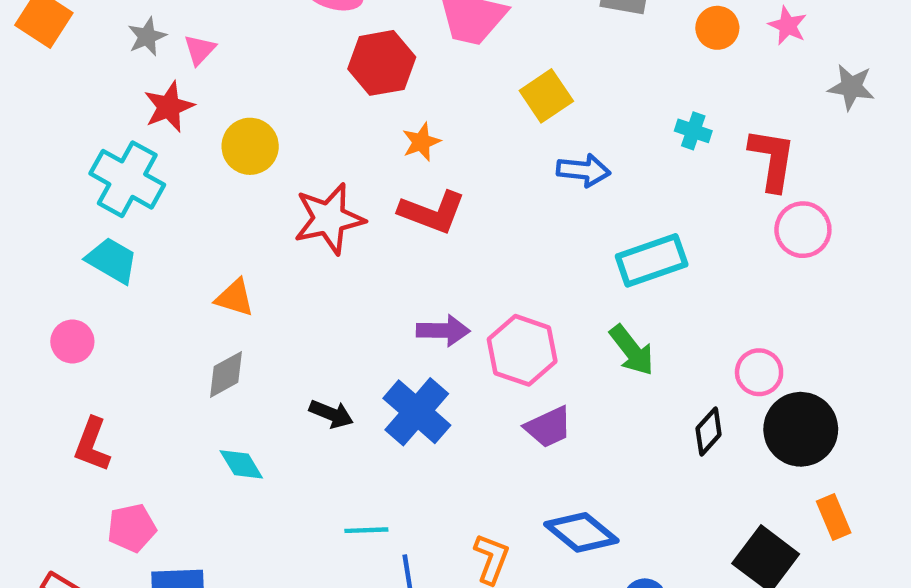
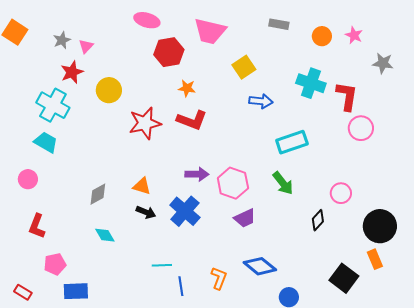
cyan cross: (693, 131) -> (311, 83), size x1.8
orange star: (421, 142) -> (187, 88), turned 30
orange triangle: (235, 298) -> (142, 186), moved
black circle: (801, 429) -> (380, 226), moved

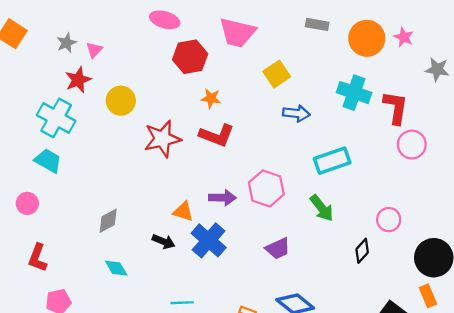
orange circle: (322, 36) -> (367, 38), size x1.6
pink hexagon: (233, 183) -> (266, 188), moved
orange triangle: (142, 186) -> (183, 212), moved

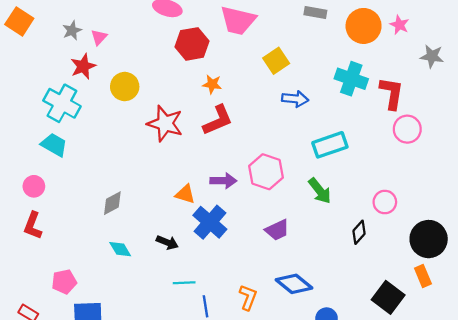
red L-shape: (217, 135) -> (218, 120), turned -44
red star: (162, 139) -> (165, 124), turned 30
black arrow: (164, 242) -> (167, 242), moved
red L-shape: (38, 258) -> (33, 226), moved

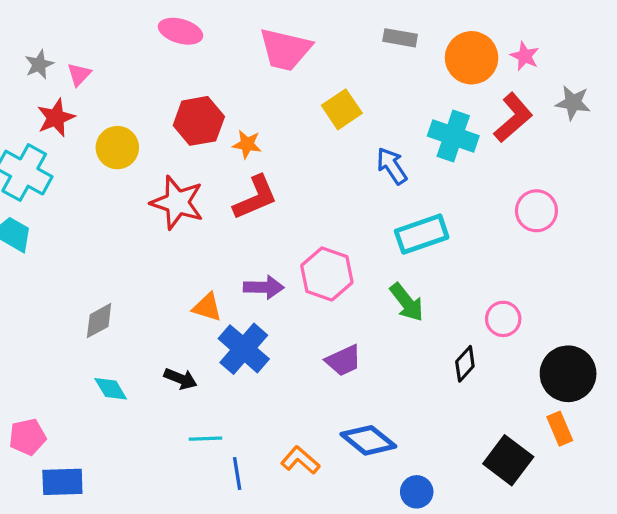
red hexagon: (192, 44) -> (199, 121), moved
red L-shape: (392, 93) -> (513, 118), moved, turned 40
blue arrow: (295, 99) -> (392, 166), moved, turned -130
orange L-shape: (248, 297) -> (300, 460), turned -70

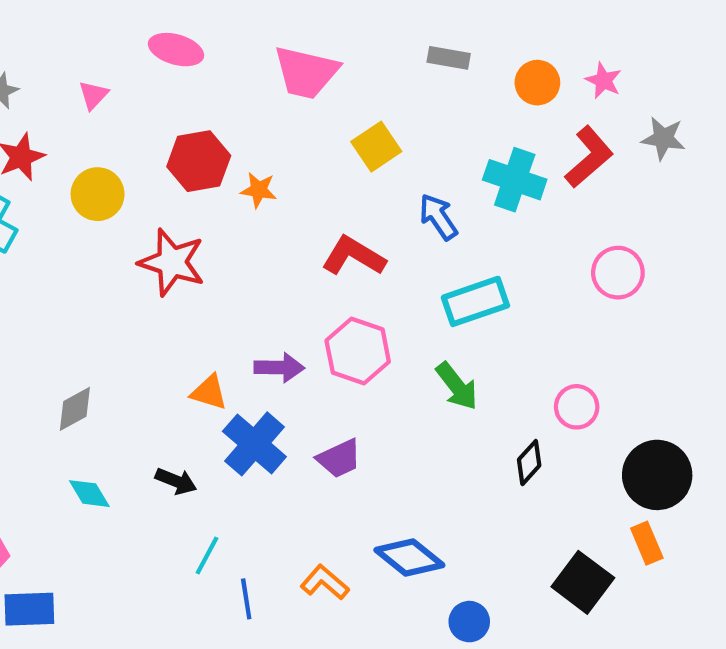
orange circle: (472, 58) -> (537, 83), size x0.7
pink triangle: (79, 74) -> (93, 95), moved
red L-shape: (255, 197) -> (354, 256), moved, turned -126
purple trapezoid: (344, 360) -> (339, 458), moved
cyan line: (205, 439) -> (207, 555), turned -60

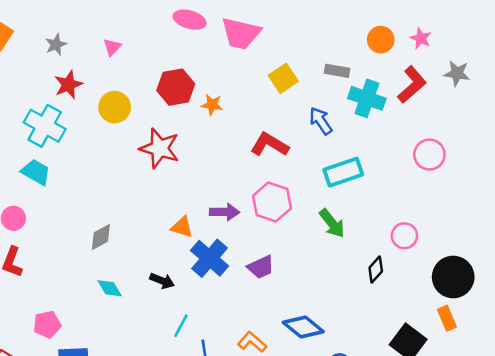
pink ellipse: (176, 50) -> (190, 20), moved
gray rectangle: (449, 58) -> (337, 71), moved

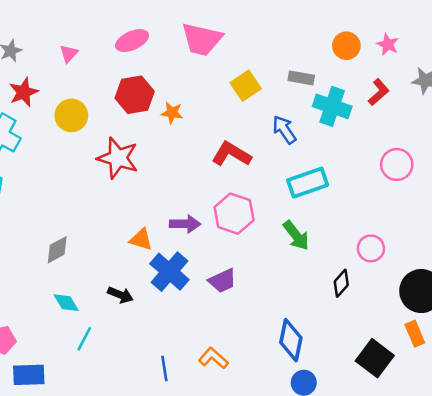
pink ellipse: (190, 20) -> (132, 41), moved, turned -40
red L-shape: (412, 85) -> (379, 92), size x0.7
cyan line: (181, 326) -> (84, 339), moved
blue diamond: (303, 327) -> (291, 340), moved, turned 63

